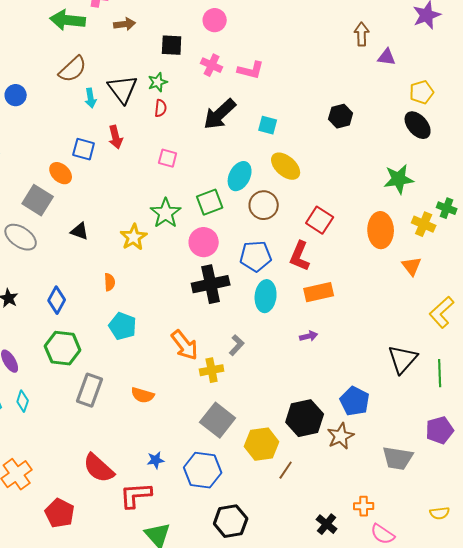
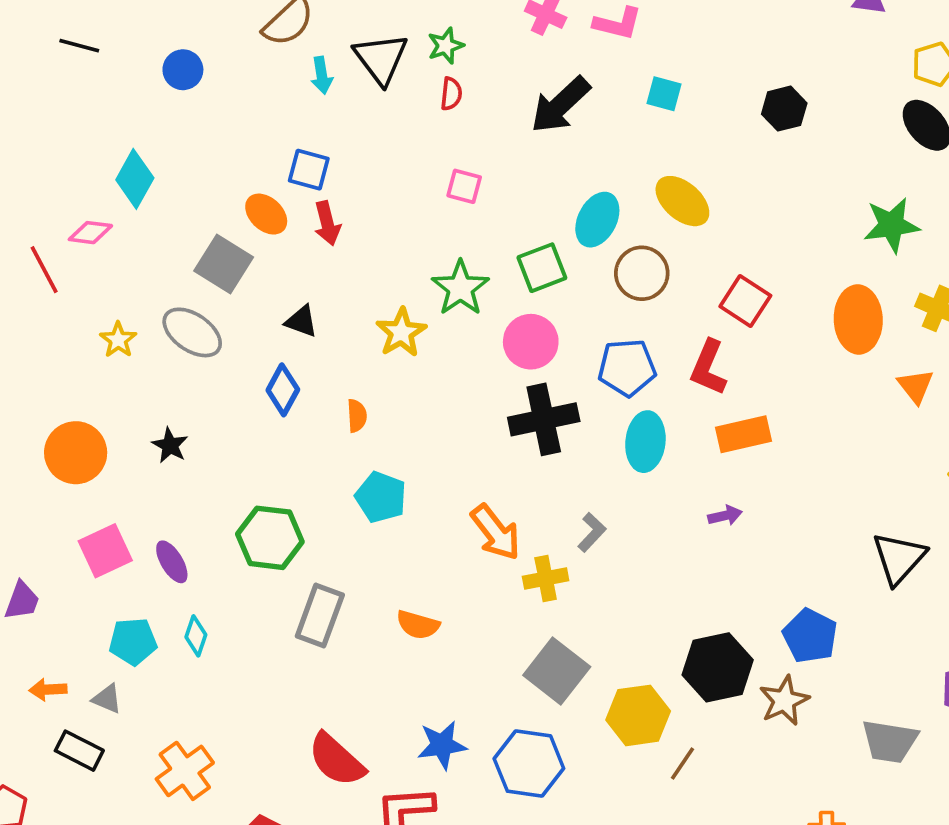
cyan square: (268, 125) -> (664, 94), moved
red arrow: (116, 137) -> (327, 223), moved
blue diamond: (57, 300) -> (283, 390), moved
blue star: (156, 460) -> (442, 745), size x1.5

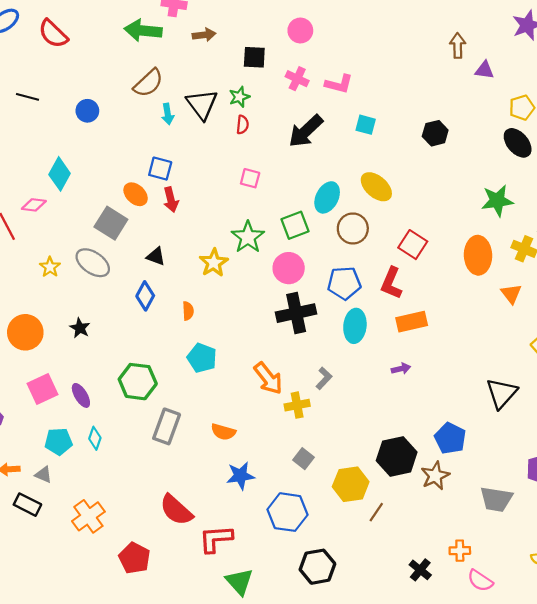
gray square: (557, 671) -> (304, 459), size x0.6
blue star: (442, 745) -> (240, 476), moved

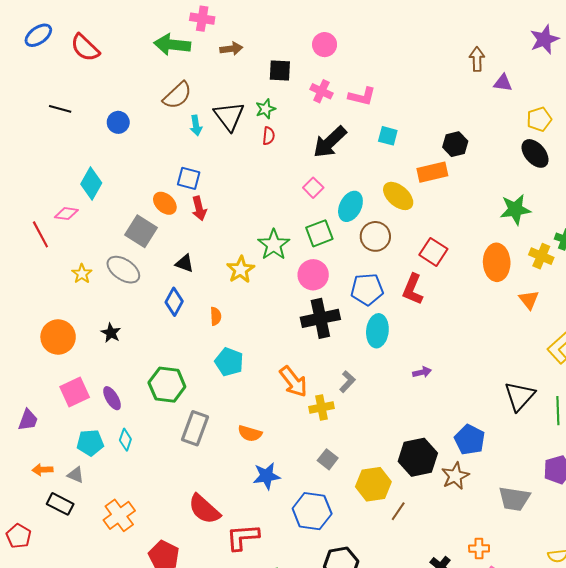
pink square: (250, 178) -> (313, 188), moved, turned 30
orange rectangle: (412, 322) -> (432, 172), moved

